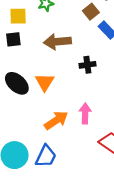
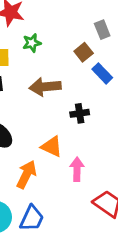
orange triangle: (45, 82) -> (52, 147), moved, turned -36
orange arrow: (56, 120) -> (26, 174), moved, turned -30

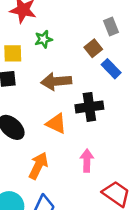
black cross: (80, 113) -> (89, 107), size x1.5
orange triangle: (52, 147) -> (56, 124), moved

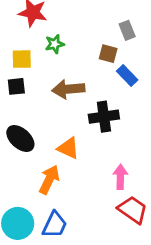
brown square: (93, 48) -> (108, 54), turned -36
orange triangle: (56, 124) -> (68, 148), moved
pink arrow: (87, 161) -> (120, 177), moved

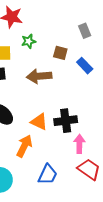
brown square: (108, 54) -> (60, 53), moved
black cross: (104, 117) -> (66, 121), moved
blue trapezoid: (55, 225) -> (48, 175), moved

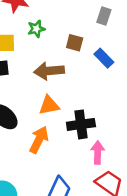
gray rectangle: (85, 31) -> (104, 16), turned 40
orange triangle: (39, 122) -> (49, 105), moved, turned -36
orange arrow: (24, 146) -> (39, 140), moved

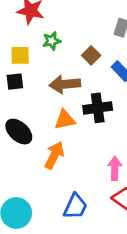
brown square: (75, 43) -> (91, 55), turned 30
black cross: (81, 124) -> (98, 108), moved

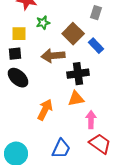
brown square: (91, 55) -> (73, 34), size x1.5
orange triangle: (65, 120) -> (76, 99), moved
black ellipse: (19, 132) -> (18, 78), moved

